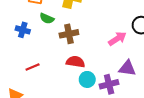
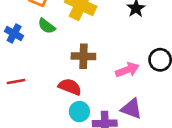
brown cross: (69, 34) -> (83, 56), moved

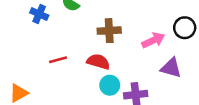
red line: (16, 81) -> (58, 60), moved
purple triangle: (131, 109) -> (171, 68), moved

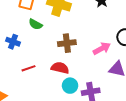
blue cross: (39, 14) -> (13, 42), moved

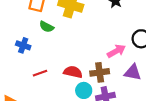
brown cross: (67, 43) -> (100, 72), moved

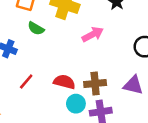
pink arrow: (116, 51) -> (93, 34), moved
red line: (40, 73) -> (26, 82), turned -32

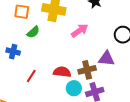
green semicircle: (36, 28) -> (33, 32), turned -64
purple triangle: (133, 85) -> (106, 59), moved

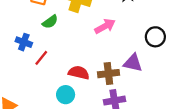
red line: (31, 76) -> (41, 58), moved
cyan circle: (74, 88) -> (66, 95), moved

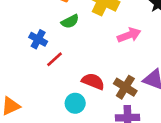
brown cross: (108, 74) -> (125, 87), turned 30

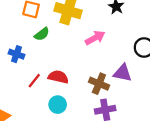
red line: (55, 59) -> (34, 81), moved
red semicircle: (93, 81) -> (58, 77), moved

